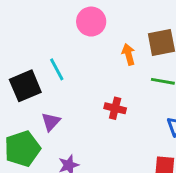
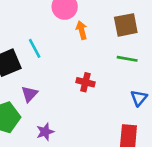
orange arrow: (129, 54) -> (82, 30), moved

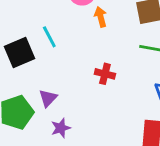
purple triangle: (29, 94) -> (48, 98), moved

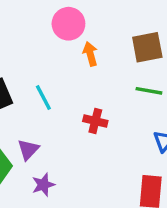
cyan line: (49, 37) -> (43, 98), moved

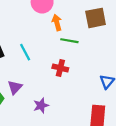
green line: (149, 91) -> (69, 41), moved
purple star: (43, 185) -> (41, 106), moved

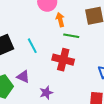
red cross: (60, 68) -> (63, 60), size x1.5
purple triangle: (15, 87) -> (23, 77), turned -48

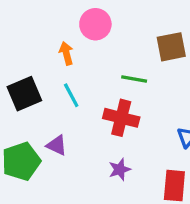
orange arrow: (60, 20) -> (66, 53), moved
purple star: (46, 93) -> (120, 169), moved

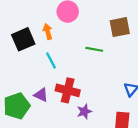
black square: (24, 94) -> (23, 39), moved
red cross: (121, 118) -> (68, 90), moved

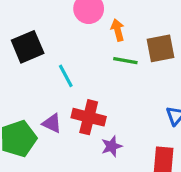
brown square: (120, 27) -> (160, 48), moved
orange arrow: (48, 32) -> (118, 30), moved

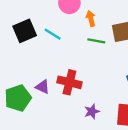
cyan line: (66, 76) -> (53, 34), moved, turned -30
purple star: (112, 146) -> (92, 111), moved

